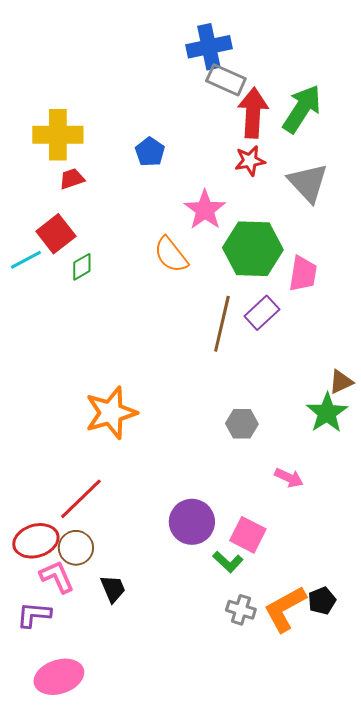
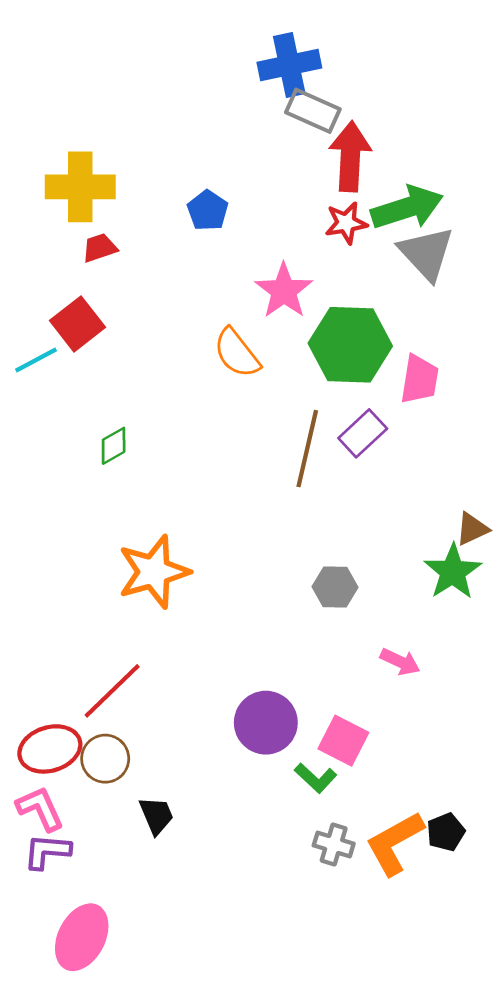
green arrow: (302, 109) -> (407, 208), moved, turned 39
green diamond: (82, 267) -> (114, 446), moved
pink L-shape: (57, 577) -> (40, 808), moved
pink ellipse: (59, 677) -> (82, 937), turned -45

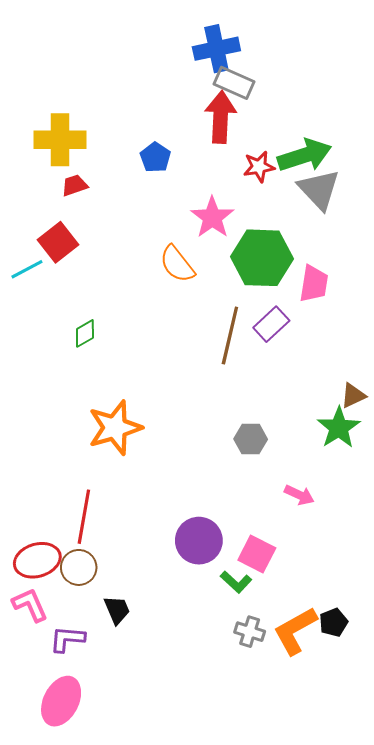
red arrow: (350, 156) -> (221, 117), moved
red line: (112, 691) -> (84, 517), turned -36
purple L-shape: (47, 851) -> (67, 639), moved

